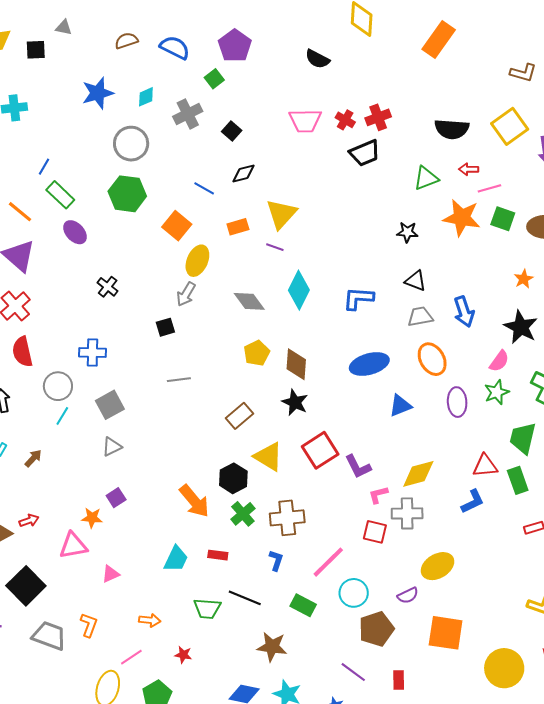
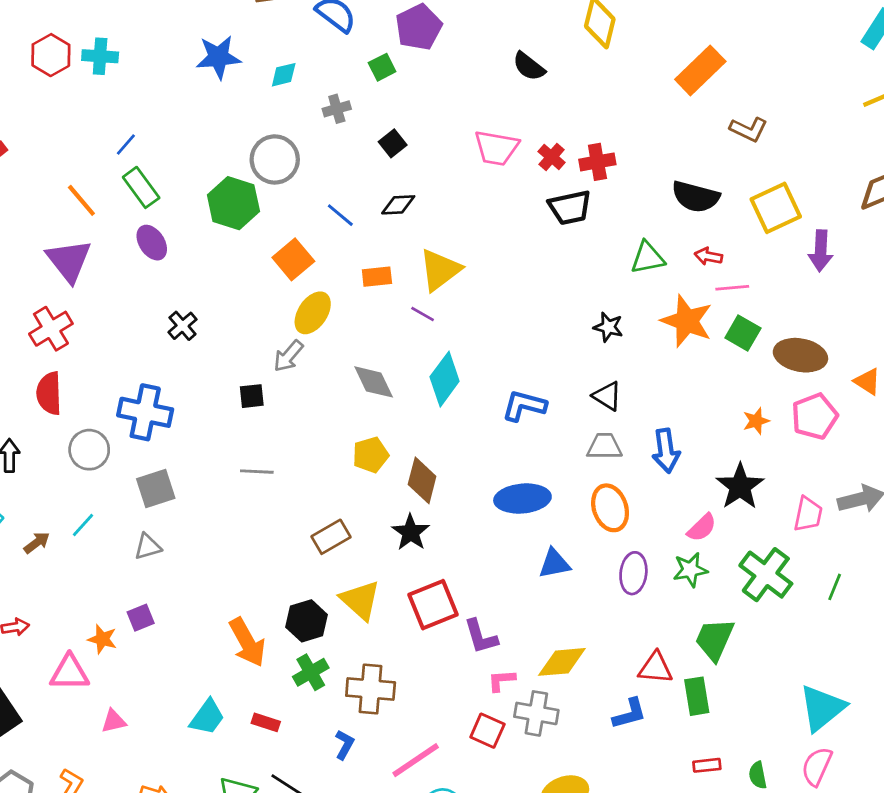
brown L-shape: (523, 73) -> (749, 129), moved
gray cross: (188, 114) -> (337, 109), size x0.7
gray circle: (131, 144) -> (275, 159), moved
blue cross: (92, 353) -> (145, 412), size x1.4
cyan line: (62, 416) -> (83, 525), moved

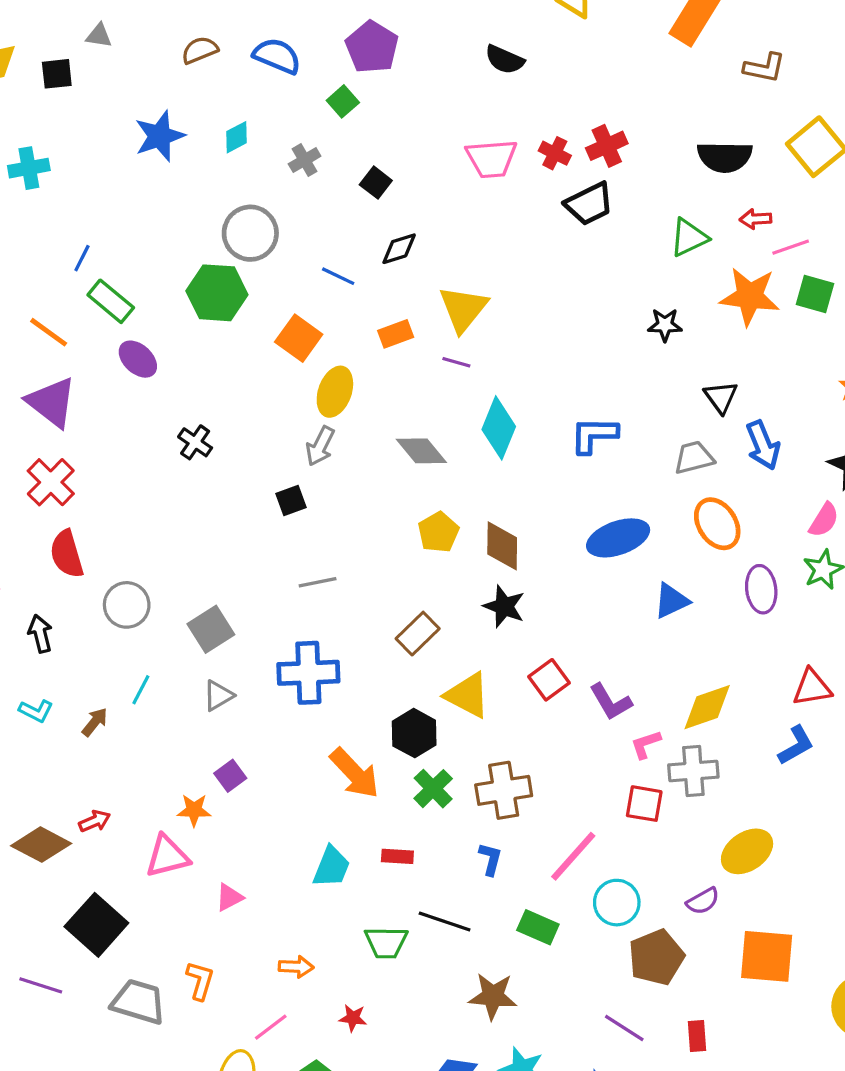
black triangle: (607, 396) -> (721, 397), moved, turned 36
blue cross: (145, 412) -> (308, 673), moved
red square: (433, 605) -> (549, 680), size x0.7

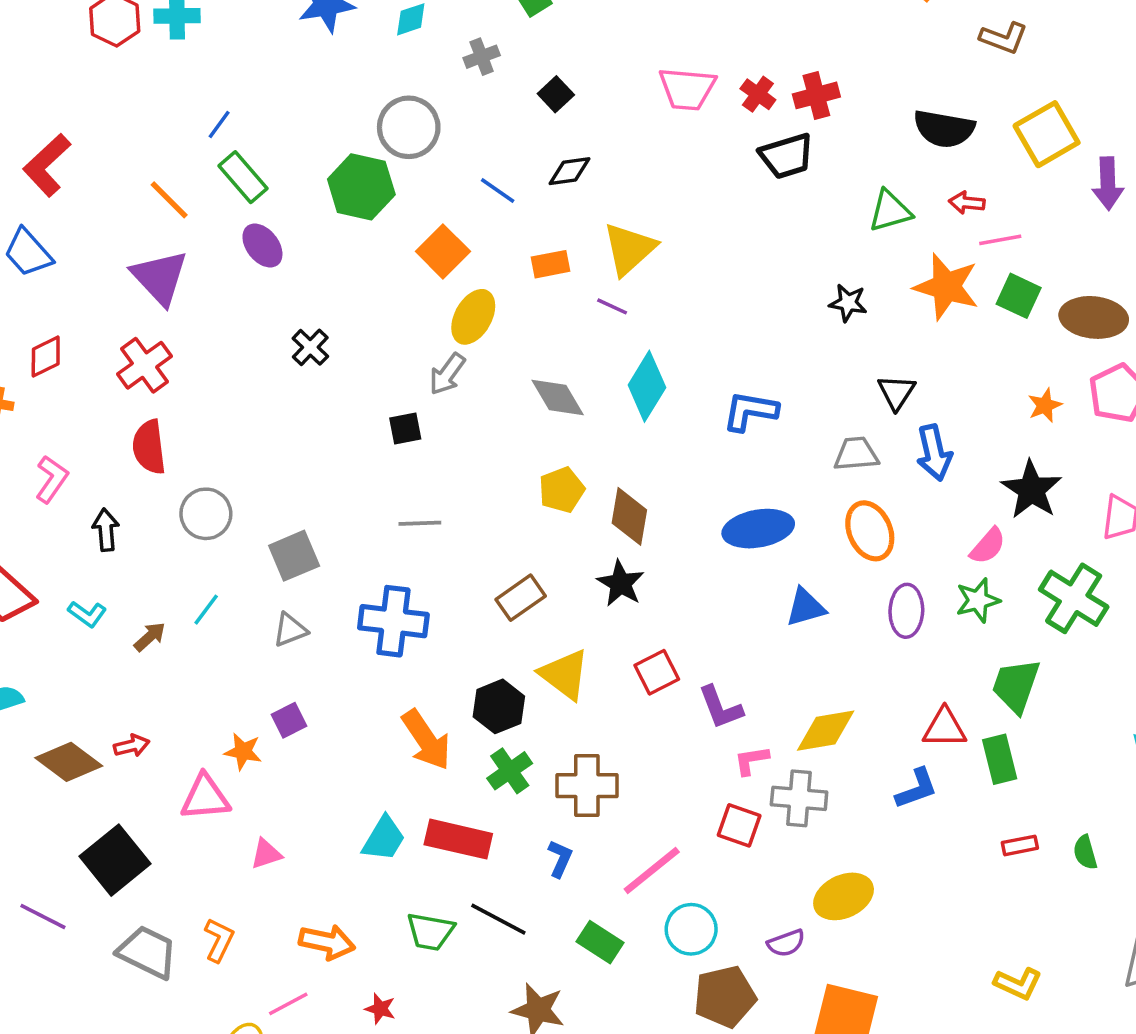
red rectangle: (397, 856) -> (458, 839), size x1.8
orange arrow: (296, 967) -> (327, 942), size x1.4

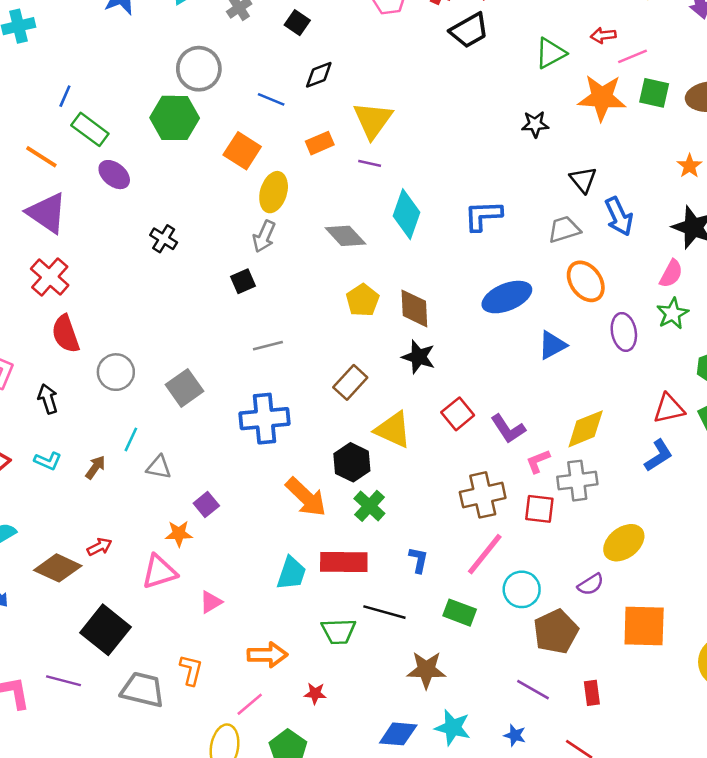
gray triangle: (290, 630) -> (159, 467), moved, turned 44
brown cross: (587, 786) -> (483, 495), moved

